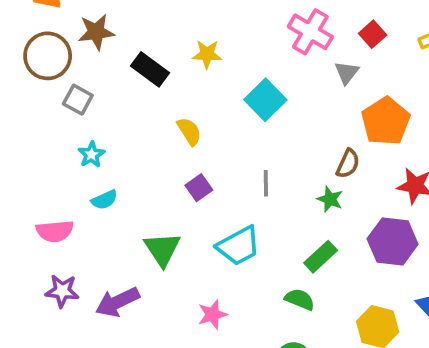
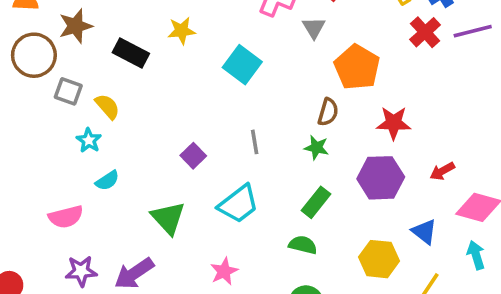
yellow semicircle: (189, 131) -> (107, 106), moved

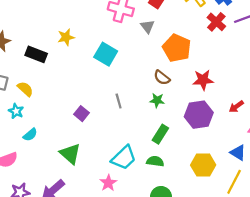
brown semicircle: (328, 112) -> (162, 78), turned 119
cyan trapezoid: (238, 204) -> (124, 158), moved
blue triangle: (424, 232) -> (238, 153), moved

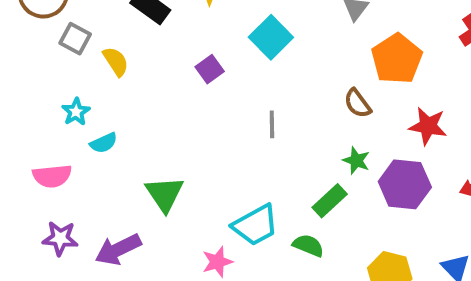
green star: (157, 100) -> (356, 161), moved
cyan star: (16, 111) -> (76, 112), moved
purple square: (82, 114) -> (210, 69), moved

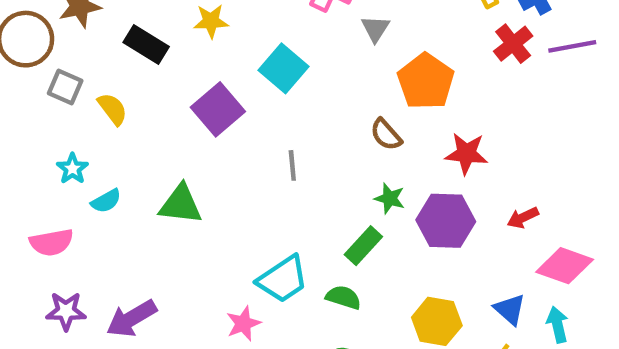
purple square: (210, 69) -> (218, 109), size x1.6
green triangle: (164, 194) -> (181, 204), moved, turned -45

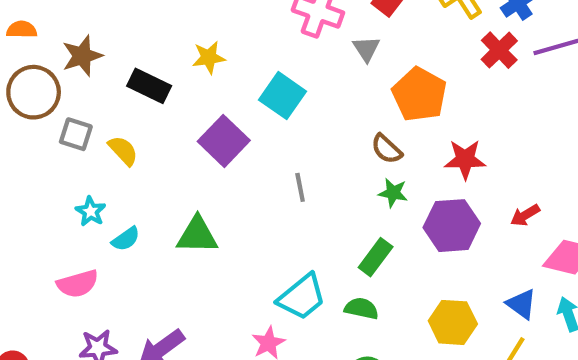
green star: (390, 198) -> (393, 193), moved

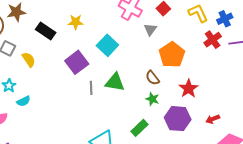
red star: (465, 159) -> (189, 89), turned 30
gray line: (300, 187) -> (91, 88), moved
green triangle: (197, 235) -> (115, 82), moved

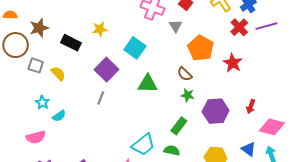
gray line: (91, 88) -> (101, 98), moved, turned 32
red star: (189, 89) -> (233, 63), moved
red arrow: (213, 119) -> (251, 107), turned -40

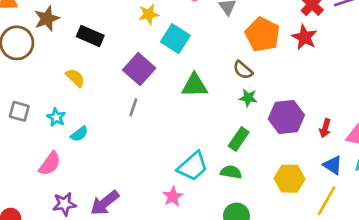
yellow star: (100, 29) -> (149, 14), moved
red star: (233, 63) -> (304, 37), moved
gray square: (36, 65) -> (19, 111), moved
red arrow: (251, 107) -> (325, 128), moved
pink semicircle: (36, 137) -> (50, 164), turned -36

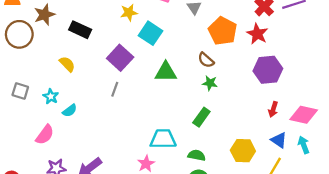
purple hexagon: (286, 117) -> (268, 70), moved
cyan trapezoid: (193, 166) -> (163, 139), turned -140
green semicircle: (231, 172) -> (197, 155), moved

